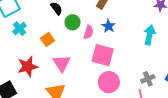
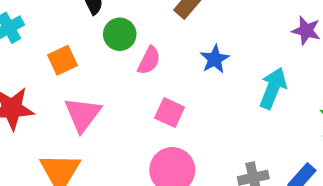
blue star: (109, 26) -> (215, 59), moved
pink square: (103, 55) -> (170, 113), size x0.6

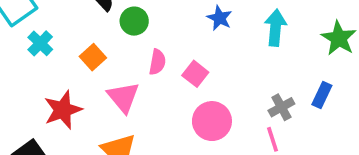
pink semicircle: (149, 60) -> (157, 62), moved
pink square: (170, 113) -> (195, 74), turned 30

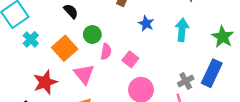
green circle: (134, 21) -> (92, 34), moved
orange square: (93, 57) -> (65, 48), size x1.5
blue rectangle: (322, 95) -> (212, 73), size x1.6

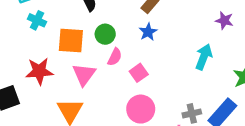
blue star: (146, 23) -> (148, 32), moved
cyan cross: (31, 39) -> (37, 20), turned -35
orange square: (65, 48) -> (71, 40), turned 30

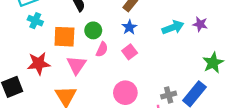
purple star: (224, 20) -> (200, 24), moved
cyan arrow: (204, 57) -> (173, 27), moved, turned 50
pink square: (139, 73) -> (130, 52), moved

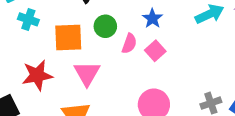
pink semicircle: (102, 49) -> (129, 44), moved

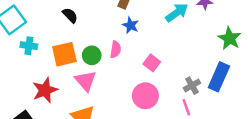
green circle: (105, 26) -> (92, 55), moved
pink square: (155, 51) -> (152, 63), moved

